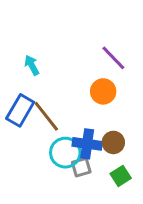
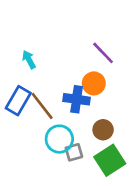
blue cross: (87, 144) -> (77, 99), moved
green square: (121, 176) -> (110, 160), size x1.6

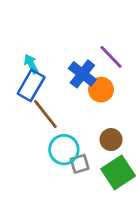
blue cross: (77, 99) -> (82, 74), moved, turned 30
blue rectangle: (18, 101) -> (31, 85), moved

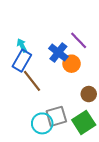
brown circle: (111, 140) -> (89, 94), moved
cyan circle: (64, 150) -> (42, 123), moved
gray square: (80, 164) -> (56, 116), size x1.5

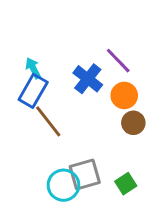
orange circle: (72, 64) -> (124, 95), moved
brown circle: (89, 94) -> (133, 123), moved
green square: (84, 122) -> (126, 184), size x0.6

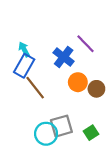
orange circle: (124, 95) -> (78, 82), moved

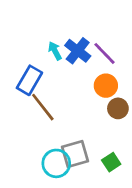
cyan arrow: (24, 49) -> (55, 51), moved
blue cross: (64, 57) -> (78, 51), moved
orange circle: (78, 82) -> (106, 86), moved

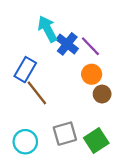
cyan arrow: (55, 51) -> (47, 29), moved, size x1.6
green square: (111, 162) -> (96, 141), size x1.5
cyan circle: (56, 163) -> (25, 142), moved

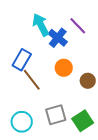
purple line: (90, 46) -> (78, 26), moved
orange circle: (92, 74) -> (64, 68), moved

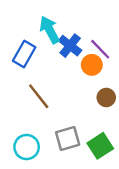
purple line: (78, 26) -> (100, 49), moved
blue rectangle: (22, 60) -> (24, 54), moved
orange circle: (64, 68) -> (92, 65), moved

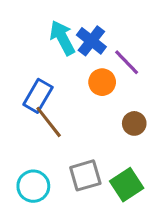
blue cross: (70, 46) -> (91, 41), moved
blue rectangle: (24, 54) -> (38, 96), moved
orange circle: (92, 65) -> (102, 82), moved

